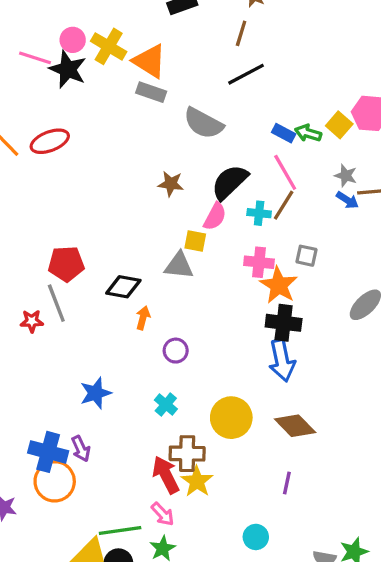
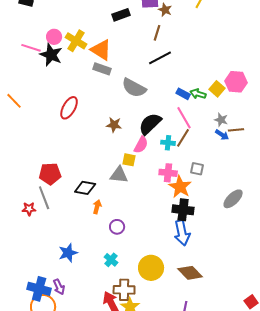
red ellipse: (50, 141) -> (69, 108), moved, turned -40

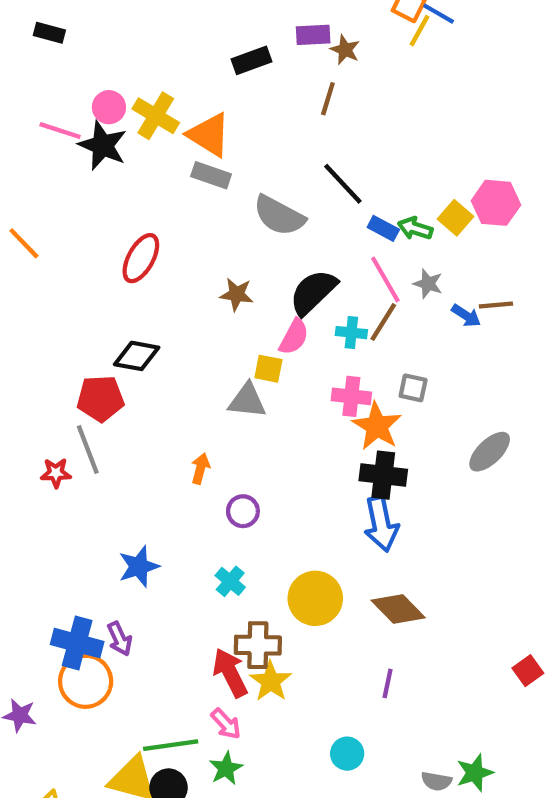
black line: (160, 58) -> (343, 184), moved, turned 75
gray star: (221, 120) -> (428, 284), moved
black diamond: (85, 188) -> (137, 356), moved

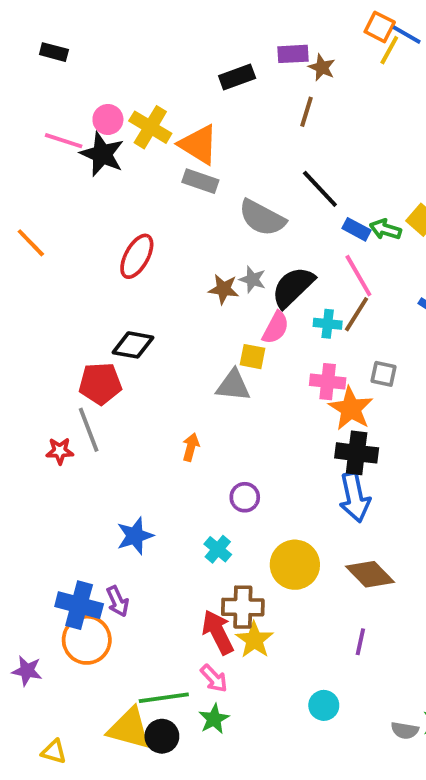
gray star: (428, 284) -> (252, 279), moved
purple circle: (243, 511) -> (245, 497), moved

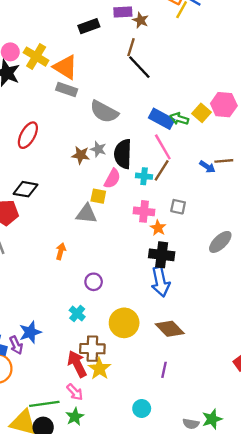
black line: (320, 189) -> (139, 67), moved
blue rectangle: (357, 229) -> (162, 119), size x1.5
black semicircle: (293, 287) -> (123, 154), turned -44
orange star: (351, 409) -> (158, 228), size x0.6
blue star: (135, 536) -> (30, 332), moved

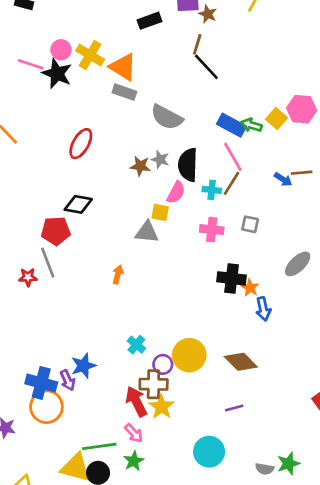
orange star: (158, 228) -> (250, 288), moved
purple circle: (94, 282) -> (163, 364), moved
blue arrow: (160, 282) -> (263, 309), moved, size x0.7
purple line: (164, 370) -> (234, 408), turned 63
cyan circle: (142, 408) -> (209, 452), size x1.5

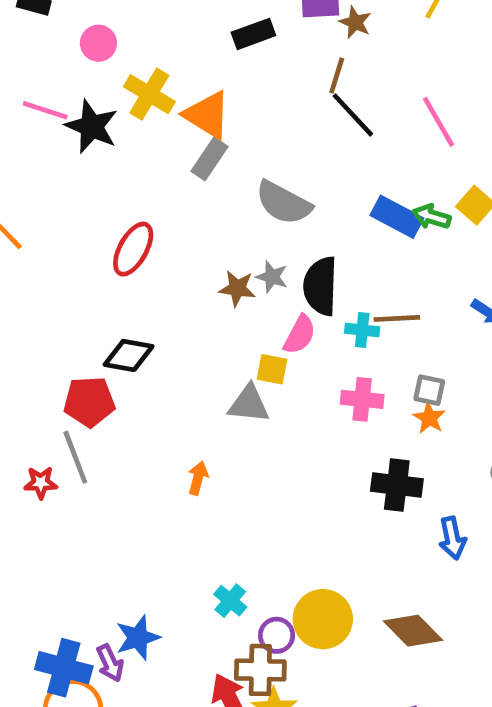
pink circle: (61, 50) -> (98, 43), moved
gray rectangle: (124, 92) -> (209, 159), turned -75
pink line: (233, 157) -> (438, 122), moved
brown line: (232, 183) -> (397, 318), turned 55
orange star: (250, 288) -> (429, 418), moved

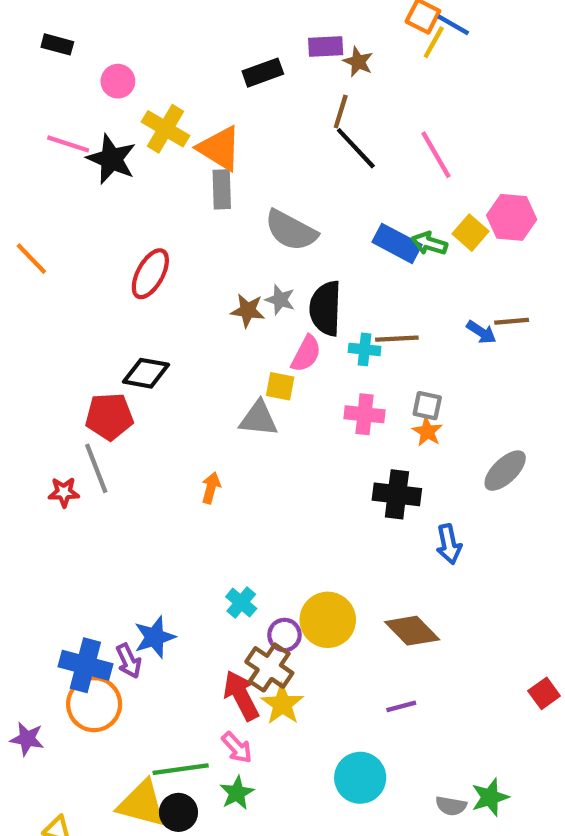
gray rectangle: (209, 159) -> (222, 189), turned -36
brown cross: (260, 670) -> (269, 667), turned 33

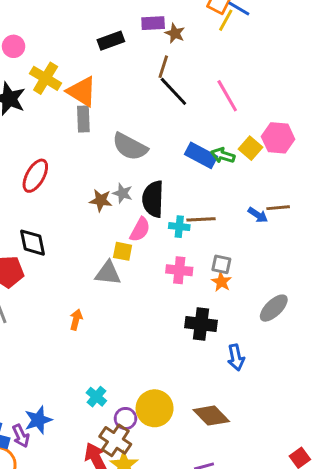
black diamond: (146, 373) -> (32, 243), turned 68

